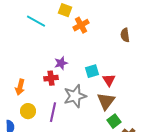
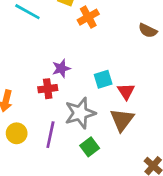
brown semicircle: (125, 35) -> (148, 31), turned -56
green square: (114, 121) -> (90, 147), moved

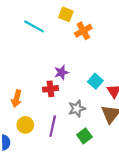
cyan square: (103, 79) -> (95, 81), turned -32
gray star: (80, 113) -> (77, 109), size x0.7

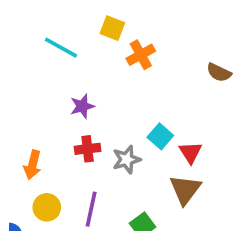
purple star: (61, 72) -> (82, 106), moved
gray star: (77, 109) -> (127, 159), moved

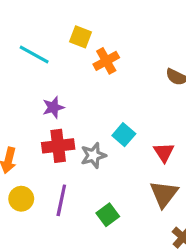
red cross: (88, 149) -> (58, 146), size x1.4
red triangle: (190, 152) -> (164, 152), moved
brown triangle: (185, 190) -> (164, 194), moved

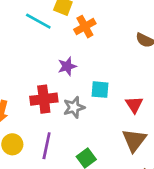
cyan line: (34, 54) -> (38, 21), moved
purple star: (53, 107) -> (67, 66), moved
cyan square: (124, 135) -> (100, 90), turned -36

